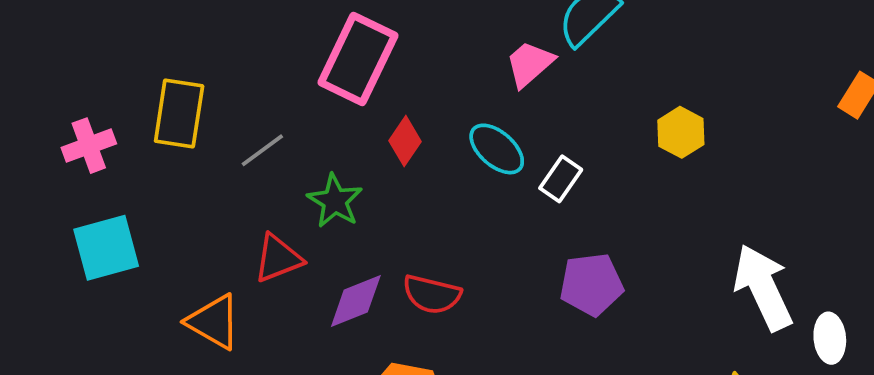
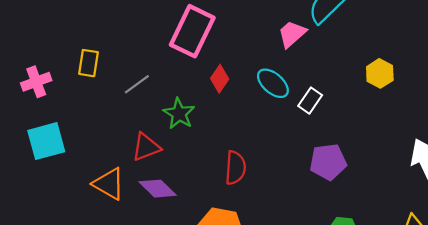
yellow rectangle: (179, 114) -> (88, 63), size x0.7
red semicircle: (432, 294) -> (235, 168), turned -100
purple diamond: (356, 301) -> (158, 189), moved, turned 66

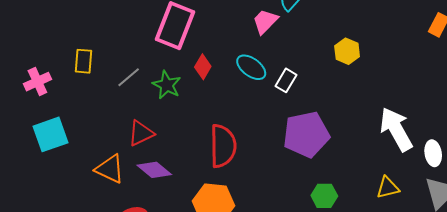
green star: (179, 114) -> (167, 85), moved
purple pentagon: (328, 162) -> (306, 134), size x1.4
red semicircle: (235, 168) -> (223, 146), size x1.4

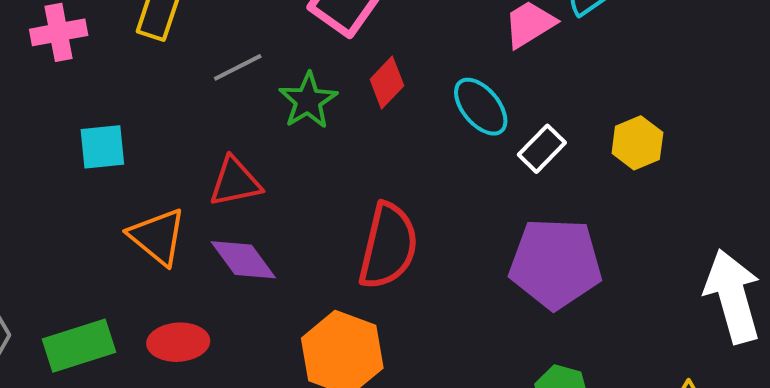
yellow hexagon: (347, 51) -> (637, 143), moved
cyan square: (51, 134) -> (102, 147), moved, size x0.7

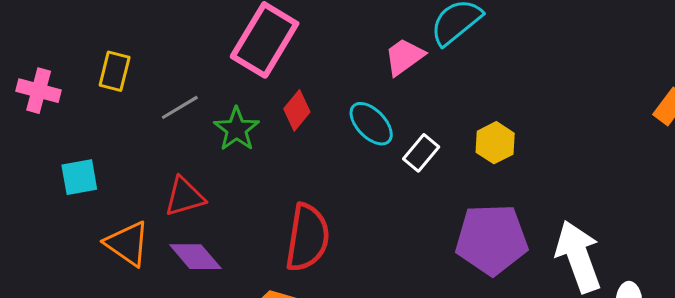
pink cross: (59, 32) -> (39, 91), turned 30
purple pentagon: (555, 263) -> (492, 239), moved

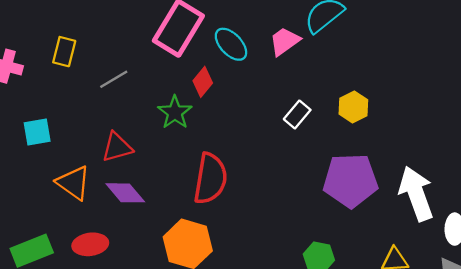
cyan ellipse: (371, 124) -> (231, 44), moved
green star: (236, 129) -> (175, 112), moved

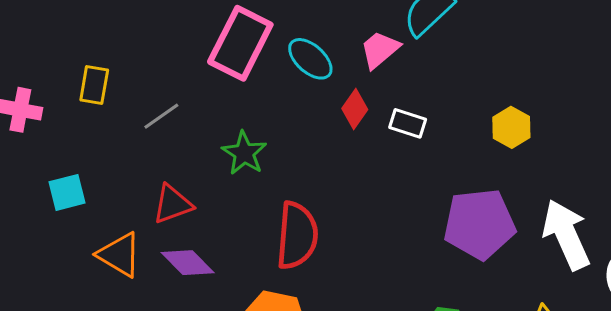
red diamond: (203, 82) -> (355, 109), moved
yellow hexagon: (353, 107) -> (511, 127), moved
white rectangle: (297, 114) -> (408, 123), moved, turned 72

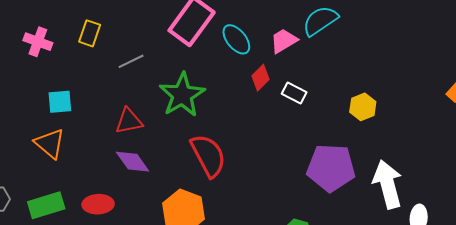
green star: (244, 153) -> (182, 95), size x1.5
red semicircle: (297, 236) -> (208, 156), turned -42
orange triangle: (119, 255) -> (50, 144), moved

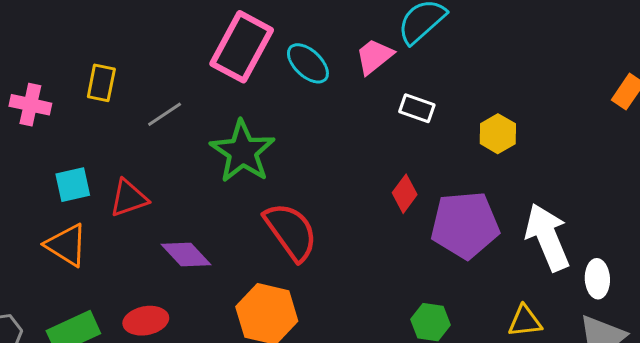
red diamond: (260, 78) -> (405, 194), moved
white rectangle: (294, 93) -> (417, 108), moved
red triangle: (129, 121) -> (129, 198), moved

